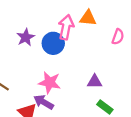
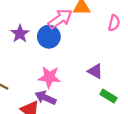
pink arrow: (66, 27) -> (60, 19), turned 50
purple triangle: (95, 82) -> (95, 71), turned 35

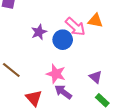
pink arrow: (60, 19) -> (75, 27), turned 65
purple arrow: (46, 98) -> (63, 92), moved

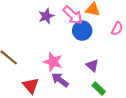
purple star: (39, 32) -> (46, 16), moved
blue circle: (63, 40) -> (82, 31), moved

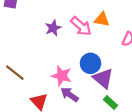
blue circle: (82, 31) -> (90, 63), moved
purple triangle: (92, 65) -> (103, 78), size x1.5

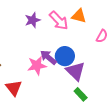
pink star: (62, 76) -> (37, 65), turned -30
purple arrow: (70, 95) -> (48, 57), moved

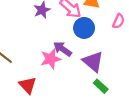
blue circle: (65, 56) -> (84, 28), moved

